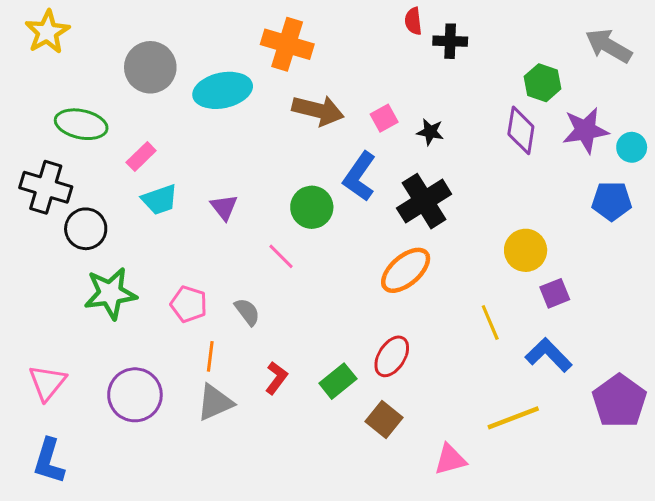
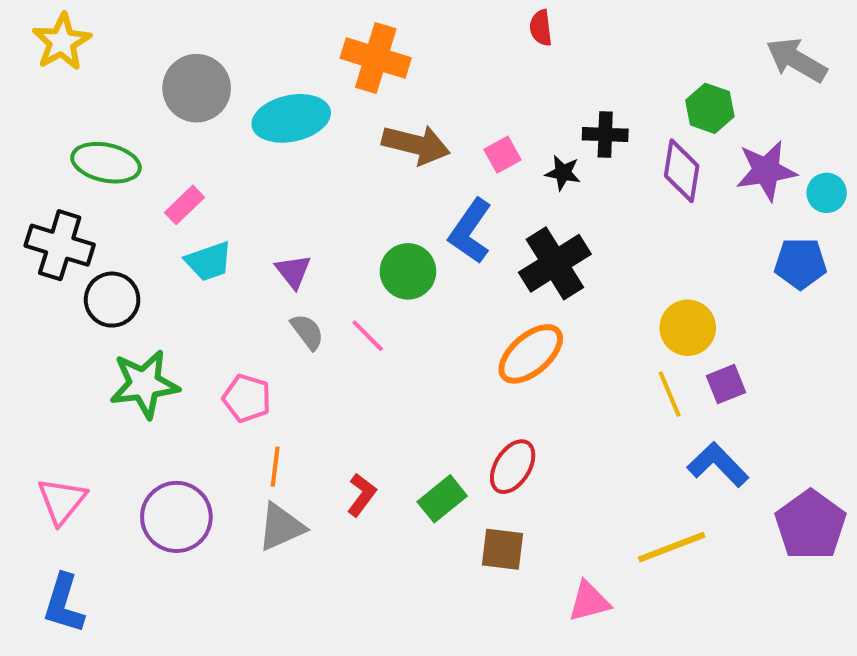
black cross: (450, 41) -> (605, 134), moved
gray semicircle: (247, 312) -> (307, 332), moved
yellow line: (490, 323) -> (670, 394), moved
brown square: (384, 419) -> (503, 549), turned -32

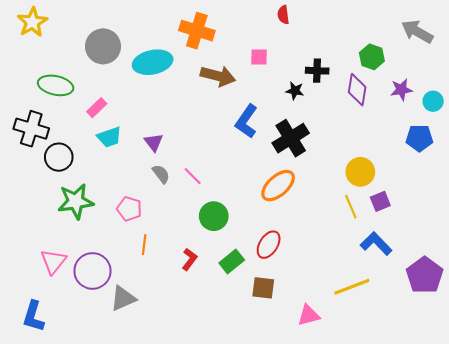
pink square: (503, 155) -> (259, 57), moved, turned 30
purple star: (766, 171) -> (401, 90), size x0.7
green circle: (408, 271) -> (214, 216), moved
pink triangle: (62, 501) -> (53, 261), moved
gray triangle: (281, 527) -> (123, 298), moved

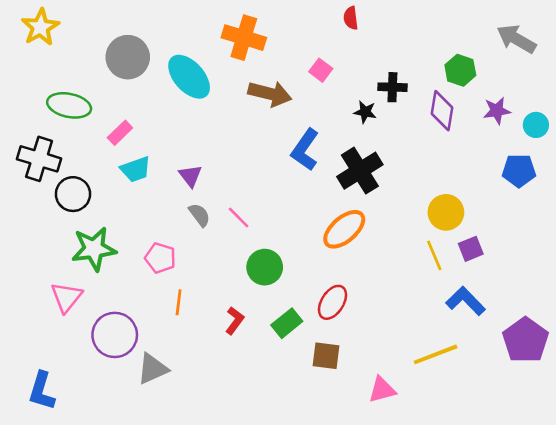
pink square: (259, 57) -> (321, 70), turned 36
cyan ellipse: (153, 62) -> (189, 77), turned 60
pink triangle: (53, 261) -> (66, 297), moved

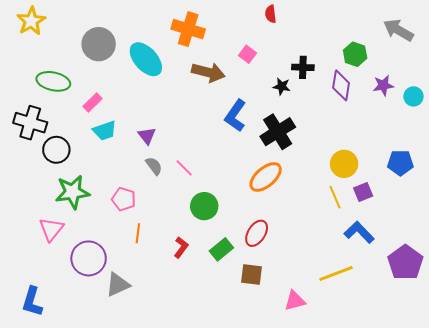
blue pentagon: (519, 171) -> (400, 163), moved

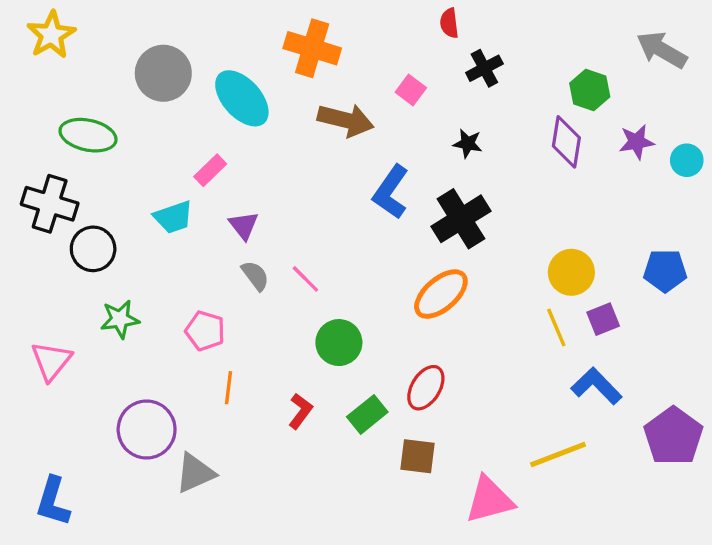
black cross: (303, 67) -> (484, 68), moved, turned -30
pink rectangle: (93, 103) -> (210, 170), moved
green star: (72, 192) -> (120, 319), size x0.7
pink triangle: (51, 229) -> (51, 361), moved
pink triangle: (295, 301) -> (489, 500), size x1.4

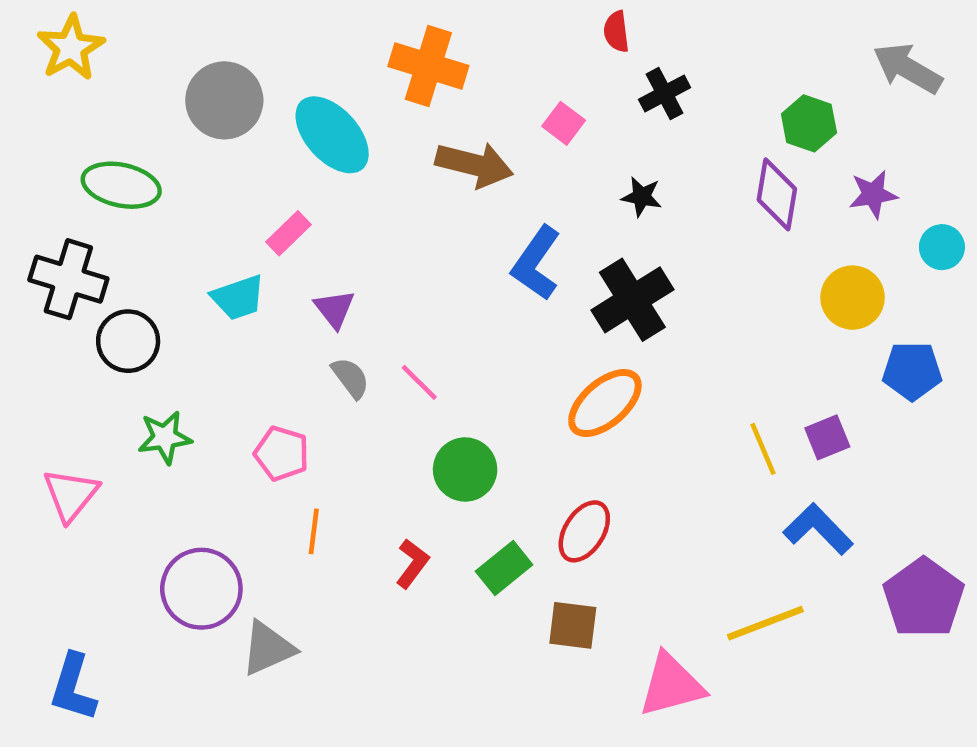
cyan circle: (687, 160) -> (942, 247), moved
yellow circle: (571, 272) -> (853, 298), moved

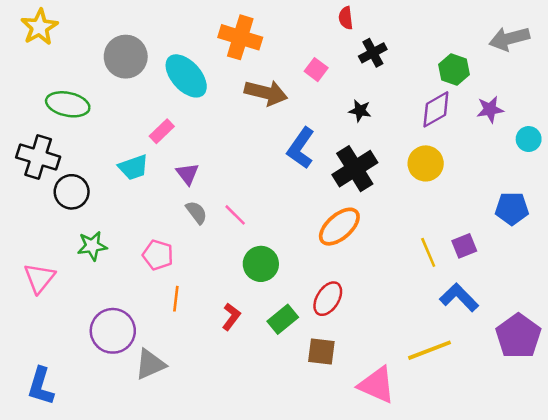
gray arrow: (908, 68) -> (509, 39), turned -45
purple diamond: (777, 194) -> (436, 109), turned 51
yellow circle: (853, 298) -> (426, 163), moved
pink triangle: (671, 685) -> (377, 385), turned 39

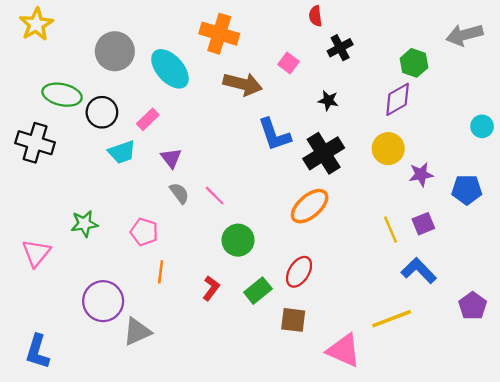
purple star: (490, 109) -> (421, 174), moved
blue L-shape: (301, 148) -> (274, 135), turned -54
black circle: (72, 192) -> (102, 112), moved
purple pentagon: (518, 336) -> (473, 306), size x0.7

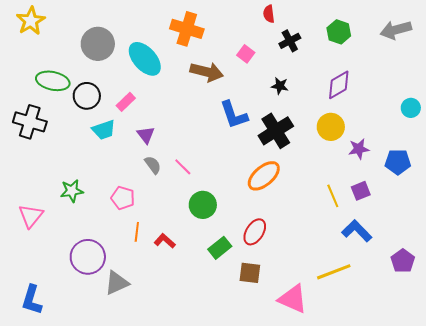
green hexagon: (414, 63) -> (339, 32), moved
red L-shape: (211, 288) -> (165, 241), moved, turned -85

